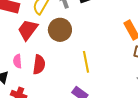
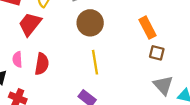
brown circle: (60, 30) -> (90, 23), moved

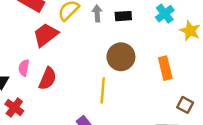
brown circle: (90, 23) -> (121, 57), moved
brown square: (157, 53) -> (185, 105), moved

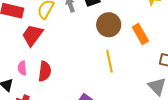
brown circle: (121, 57) -> (109, 25), moved
yellow line: (103, 90) -> (110, 61), moved

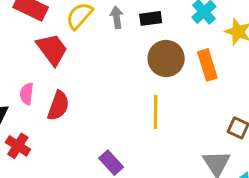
orange rectangle: (140, 34) -> (207, 65), moved
red trapezoid: (32, 35) -> (52, 49), turned 95

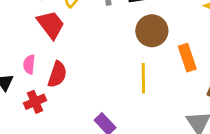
orange rectangle: (207, 65) -> (187, 58), moved
red cross: (18, 146) -> (35, 102), moved, turned 35

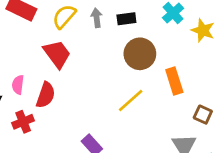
red trapezoid: (51, 25) -> (57, 54), moved
yellow line: (143, 78) -> (131, 101), turned 48

